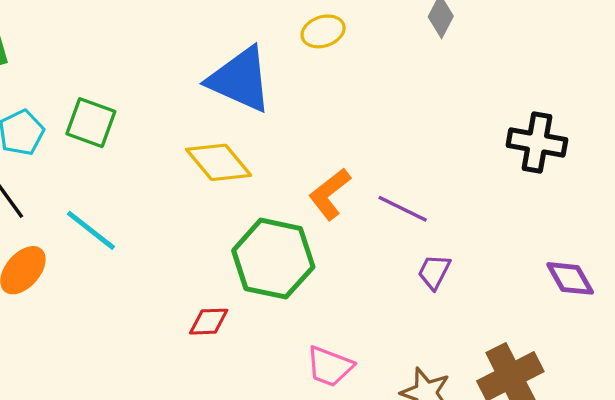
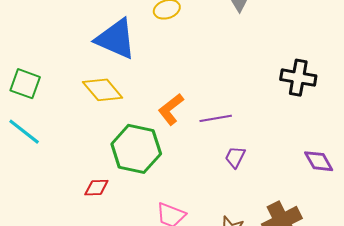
green square: (91, 123) -> (25, 84), moved
purple line: (403, 209) -> (216, 118), turned -36

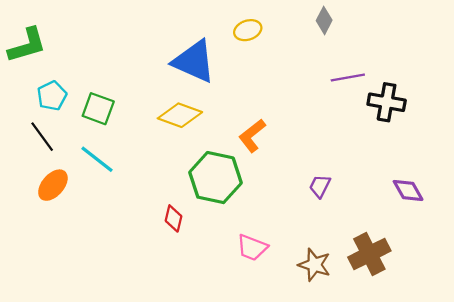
yellow diamond: (103, 90) -> (180, 115), turned -30
purple line: (216, 118) -> (348, 77), moved
red diamond: (96, 188) -> (173, 218), turned -75

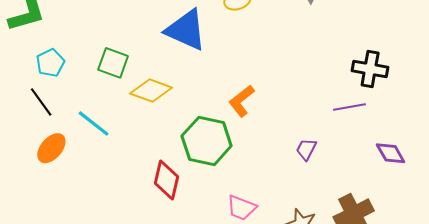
purple line: (348, 77) -> (349, 107), moved
green square: (98, 109) -> (113, 63), moved
yellow diamond: (180, 115) -> (151, 91), moved
red diamond: (173, 218) -> (167, 180), size x1.5

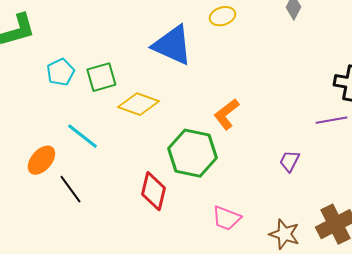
cyan pentagon: (50, 63) -> (60, 72), moved
green square: (113, 63) -> (101, 77), turned -36
black line: (41, 102) -> (70, 189), moved

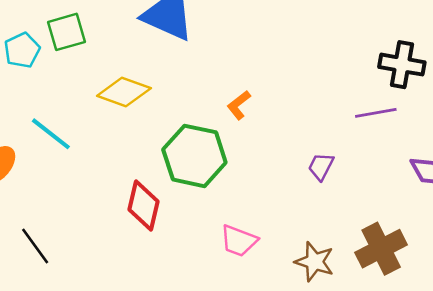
green square: (101, 77) -> (66, 32), moved
orange L-shape: (226, 114) -> (239, 105), size x0.7
black line: (70, 189) -> (35, 246), moved

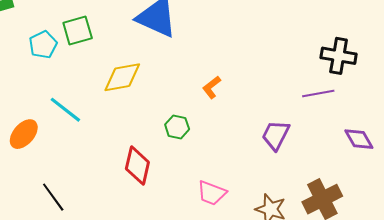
yellow diamond: (124, 92) -> (122, 77), turned -30
green hexagon: (194, 156) -> (177, 127), size x0.5
purple trapezoid: (321, 166) -> (276, 135), size x1.4

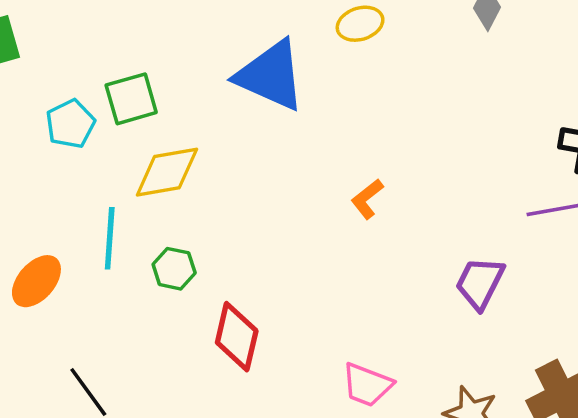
yellow diamond: (122, 77) -> (167, 172), moved
cyan line: (65, 110) -> (110, 238), turned 56
green hexagon: (177, 127) -> (174, 269), moved

